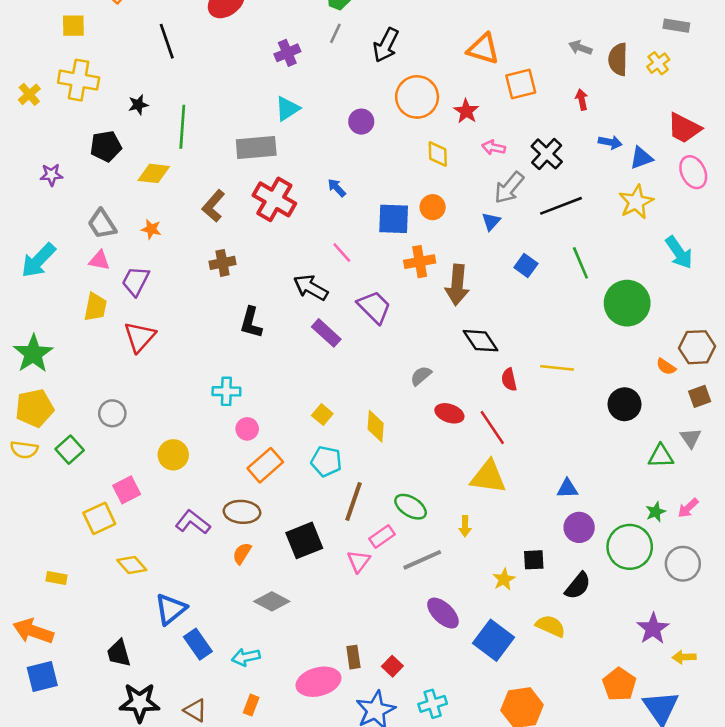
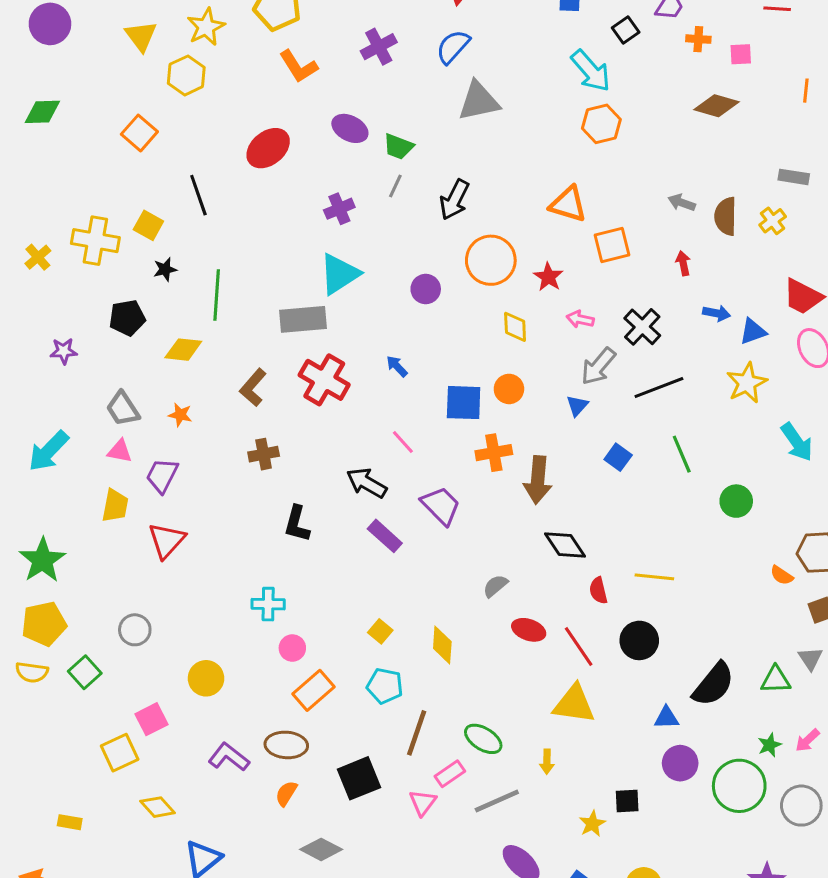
yellow square: (73, 26) -> (148, 225), moved, turned 30
cyan triangle: (287, 109) -> (339, 274), size x1.4
green circle: (627, 303) -> (736, 501), size x0.6
black circle: (624, 404) -> (639, 640), moved
black semicircle: (578, 586) -> (713, 684), moved, size x1.4

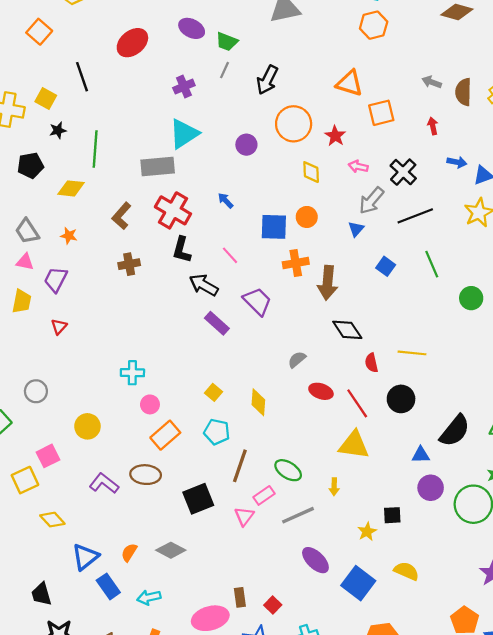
black L-shape: (297, 524) -> (182, 250), moved
red triangle: (167, 540) -> (59, 327), size x0.6
orange semicircle: (286, 793) -> (129, 552), moved

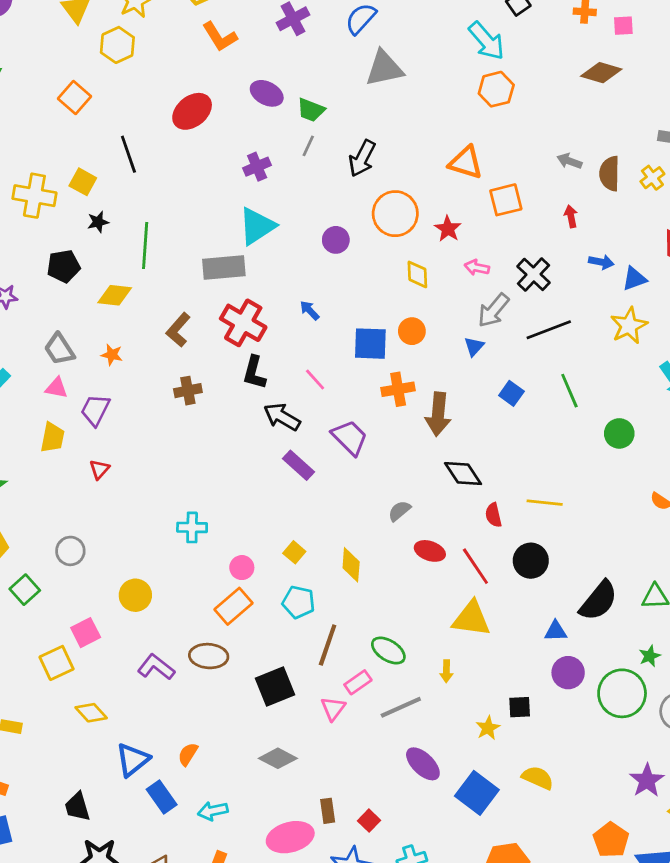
pink circle: (150, 404) -> (242, 568), moved
gray diamond: (171, 550) -> (278, 758), moved

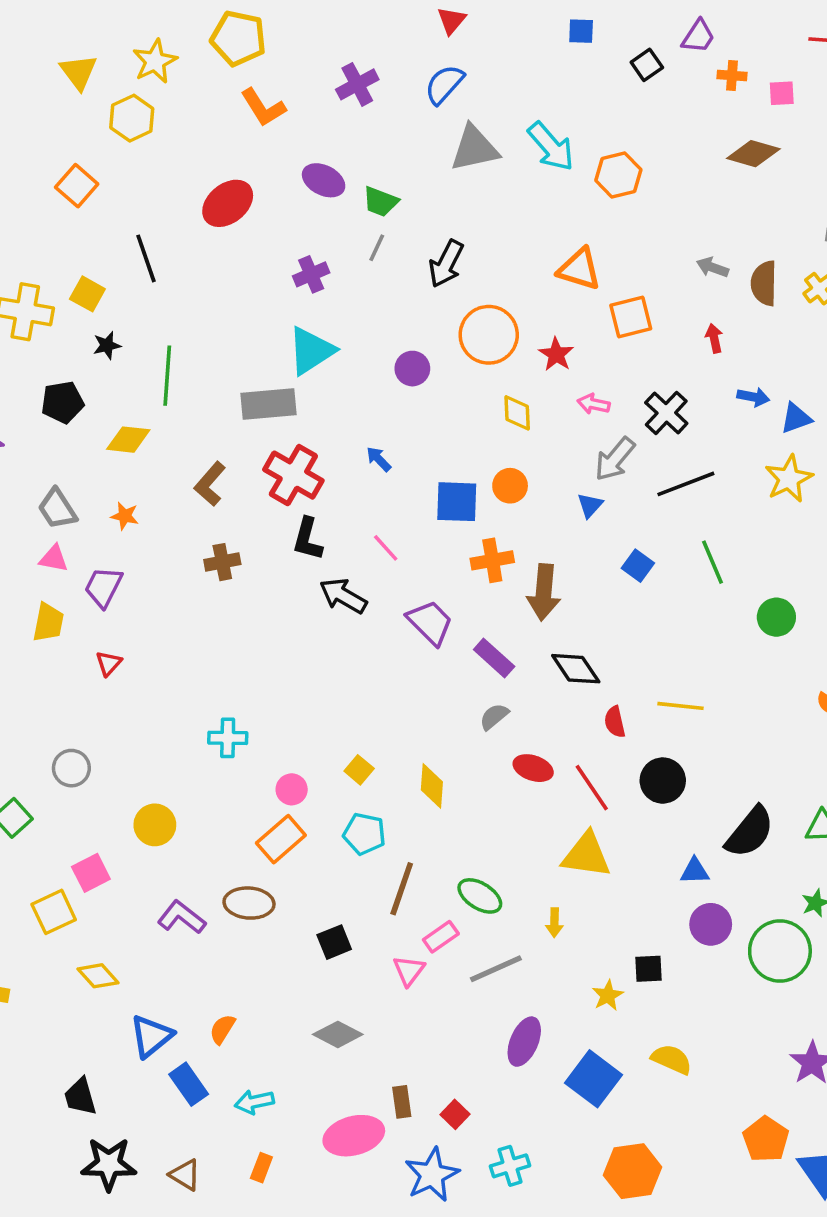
cyan arrow: (487, 41) -> (551, 147), moved
purple rectangle: (299, 465) -> (494, 658), moved
black square: (275, 686) -> (334, 942), size x0.7
purple ellipse: (423, 764) -> (524, 1042), turned 69

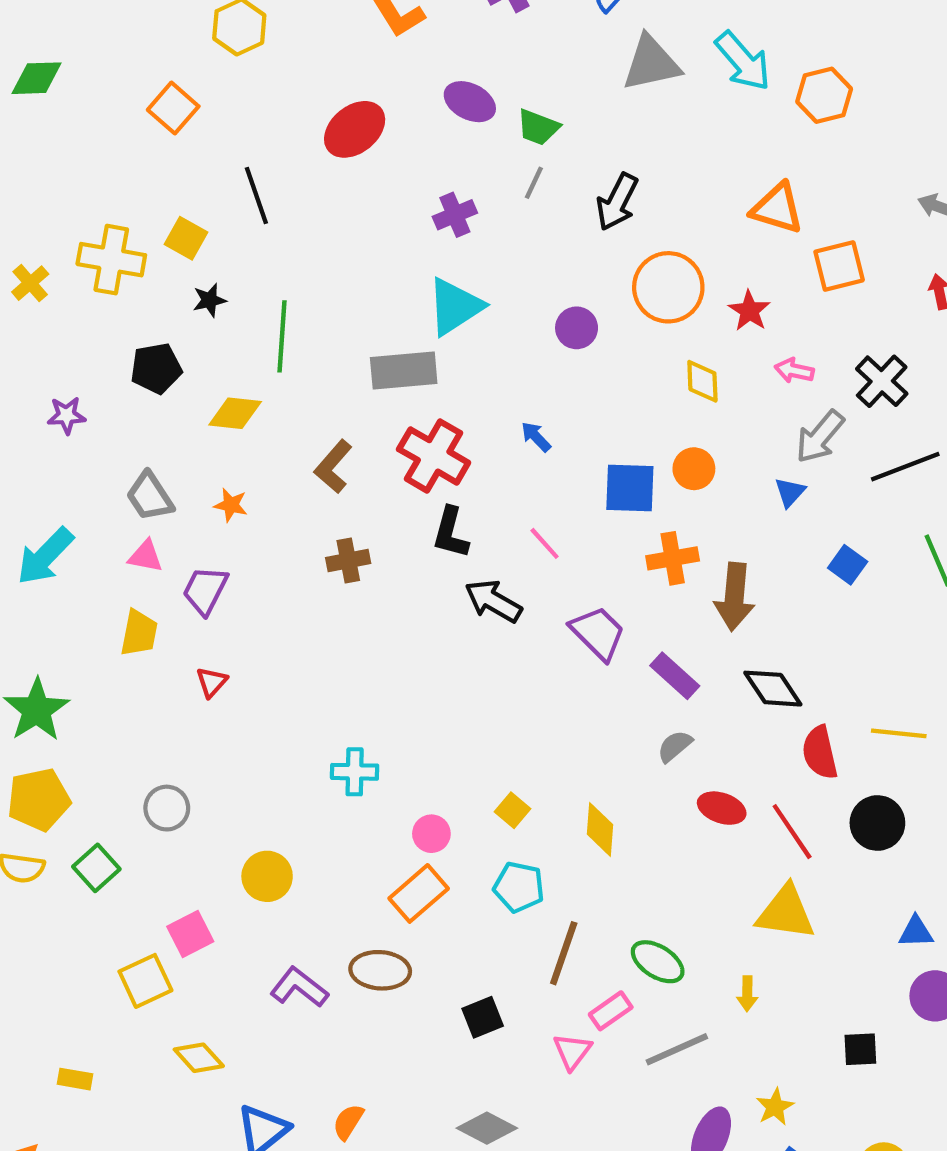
red semicircle: (615, 722) -> (820, 753), size x1.4
yellow star: (608, 995) -> (775, 1107), moved

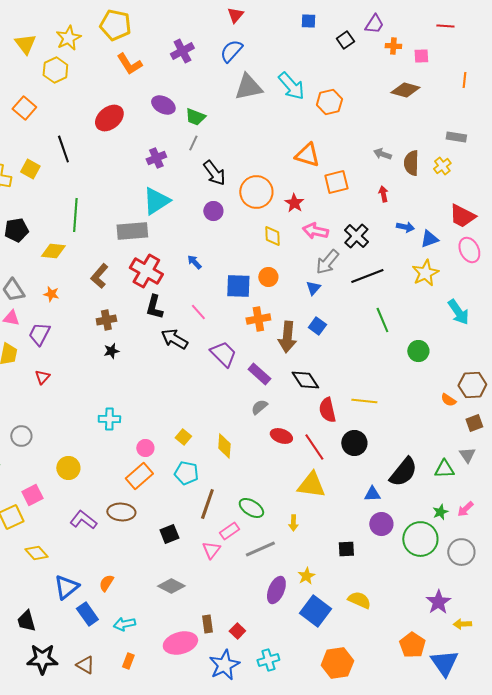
black arrow: (617, 202) -> (214, 173), moved, turned -64
black star: (209, 300) -> (111, 351), moved
pink arrow: (794, 371) -> (315, 231), size x1.4
blue square: (848, 565) -> (317, 326), moved

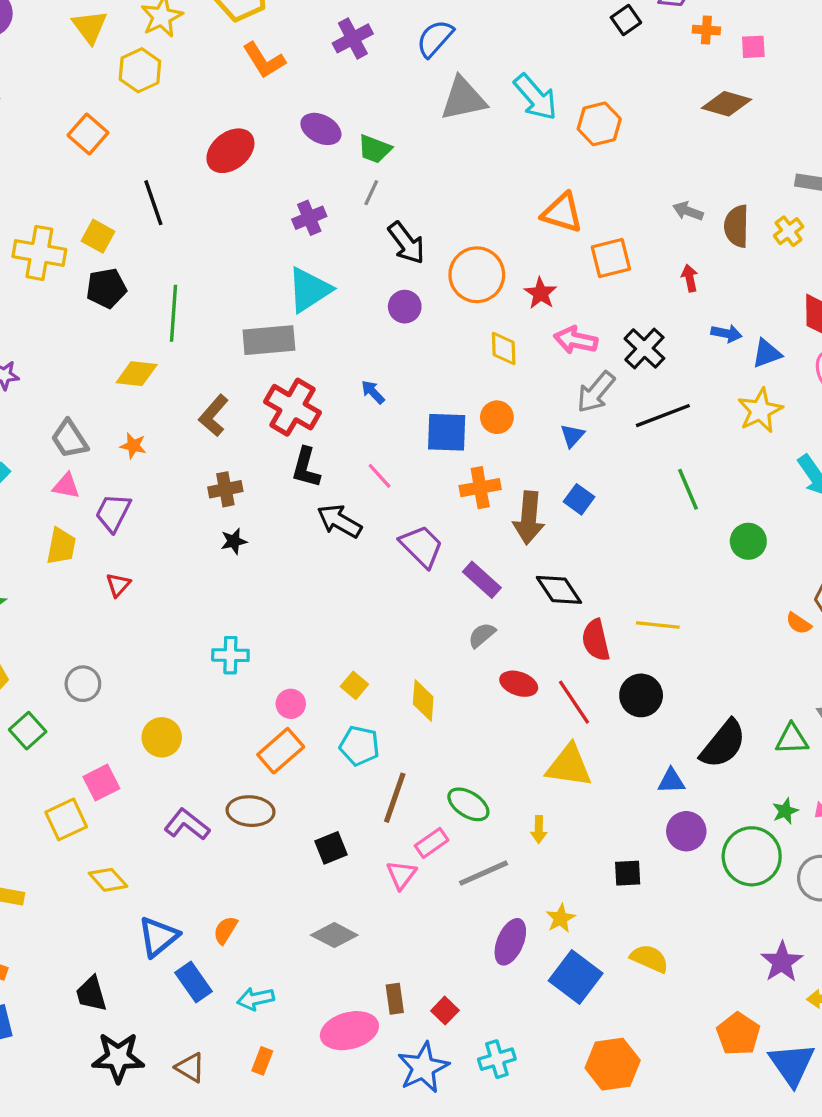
black pentagon: (16, 230) -> (106, 288), moved

